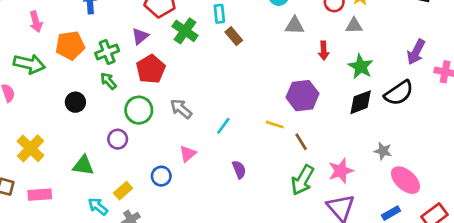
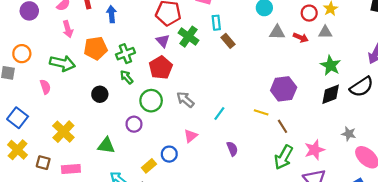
purple triangle: (140, 36) -> (163, 41), moved, turned -32
red arrow: (324, 51) -> (301, 38), moved, turned -64
yellow rectangle: (123, 191) -> (149, 166), moved

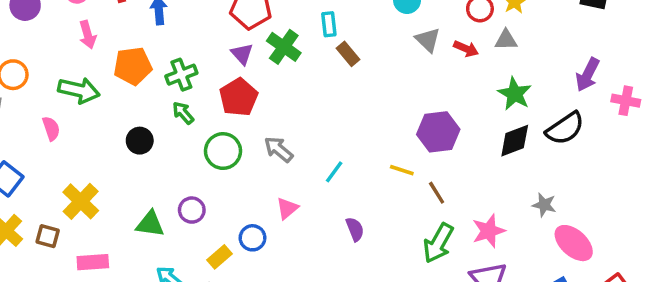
gray triangle: (277, 32) -> (428, 40), turned 42
purple circle: (134, 124) -> (192, 210), moved
brown square: (43, 163) -> (48, 236), moved

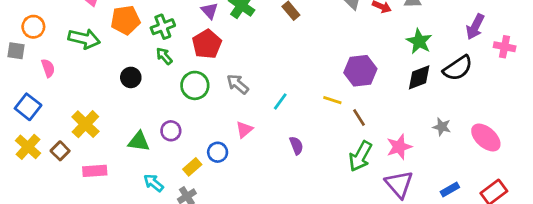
pink semicircle: (51, 128) -> (48, 68), moved
brown square: (48, 236) -> (60, 151), turned 30
pink ellipse: (574, 243) -> (486, 137), moved

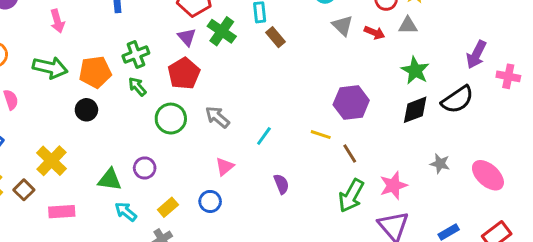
orange pentagon: (125, 20) -> (95, 72), moved
black circle: (131, 77) -> (86, 110), moved
blue circle: (218, 152) -> (210, 201), moved
cyan arrow: (153, 183) -> (126, 212), moved

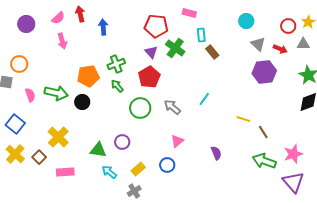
green arrow: (50, 68) -> (56, 93), moved
purple hexagon: (351, 103) -> (264, 72), moved
cyan line: (264, 136) -> (204, 99), moved
green arrow: (351, 196) -> (264, 161), turned 80

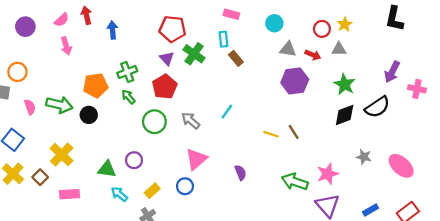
pink rectangle: (189, 13) -> (231, 14), moved
gray triangle: (258, 44) -> (288, 49), turned -35
brown line: (263, 132) -> (294, 132), moved
pink triangle: (177, 141) -> (196, 159), size x1.5

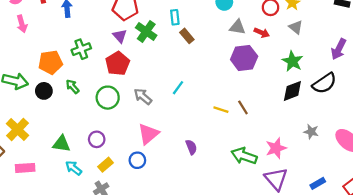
gray triangle: (339, 49) -> (296, 27), moved, turned 40
green arrow: (128, 97) -> (72, 87), moved
purple circle: (134, 160) -> (97, 139), moved

